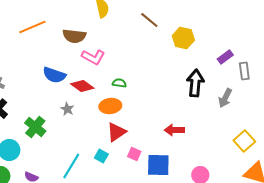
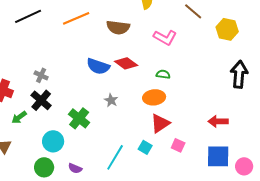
pink L-shape: (93, 57) -> (165, 37), moved
red diamond: (82, 86) -> (126, 63), moved
blue square: (158, 165) -> (218, 156), moved

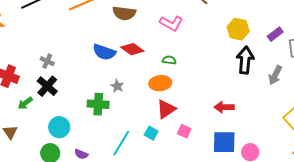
yellow hexagon: (227, 29) -> (238, 29), moved
green cross: (79, 118) -> (98, 104), moved, turned -35

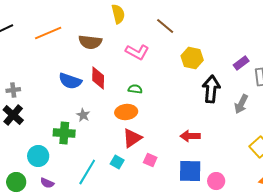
yellow hexagon: (238, 29) -> (192, 58), moved
red diamond: (132, 49) -> (98, 78), turned 55
gray cross: (47, 61) -> (13, 90), turned -32
cyan circle: (59, 127) -> (38, 156), moved

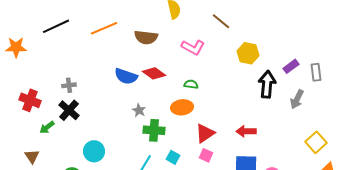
purple rectangle: (241, 63) -> (291, 66), moved
red diamond: (98, 78) -> (154, 73), turned -55
green cross: (64, 133) -> (154, 130), moved
red triangle: (132, 138) -> (205, 133), moved

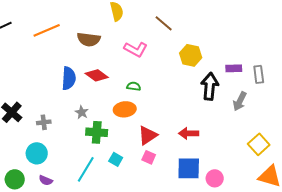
purple rectangle: (291, 66) -> (234, 68), turned 35
blue semicircle: (126, 76) -> (69, 78), turned -105
gray cross: (69, 85) -> (44, 122), moved

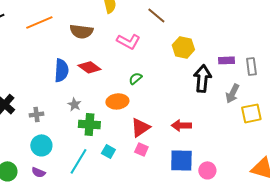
green semicircle: (134, 86) -> (135, 78), moved, turned -48
yellow square: (259, 144) -> (251, 113), moved, turned 30
cyan circle: (37, 153) -> (41, 145), moved

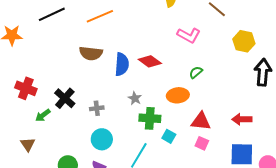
brown semicircle: (81, 31) -> (91, 53), moved
red triangle: (140, 127) -> (201, 121), turned 40
cyan square: (108, 151) -> (169, 136), moved

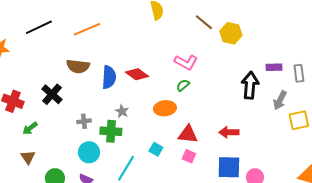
pink L-shape: (189, 35) -> (186, 62), moved
yellow hexagon: (244, 41) -> (231, 33), moved
black cross: (65, 98) -> (52, 94), moved
green cross: (150, 118) -> (111, 131), moved
brown triangle: (28, 144) -> (28, 157), moved

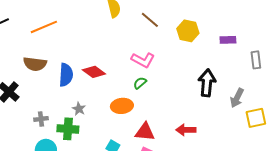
brown line: (204, 22) -> (150, 20), moved
purple rectangle: (274, 67) -> (228, 40), moved
gray rectangle: (299, 73) -> (256, 60), moved

